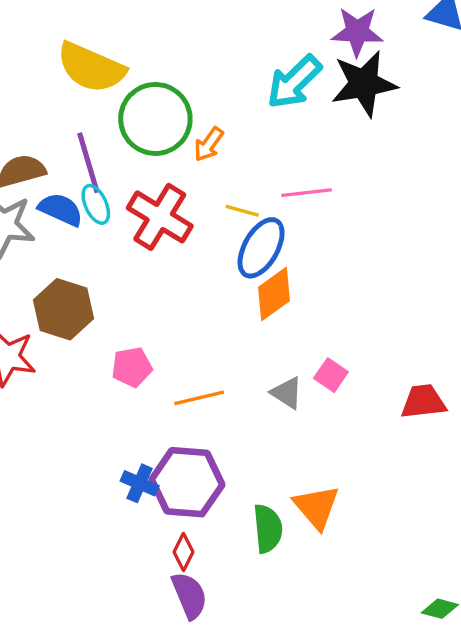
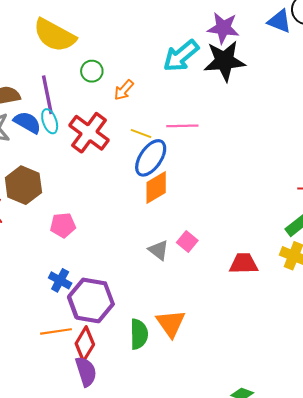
green circle: (155, 119) -> (92, 71), size x0.5
orange line: (199, 398) -> (56, 331), moved
blue cross: (140, 483) -> (60, 280), moved
red diamond: (184, 552) -> (85, 344), size x1.5

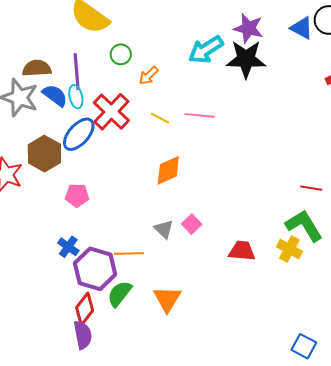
blue ellipse: (151, 158) -> (79, 134), moved
orange line: (56, 331) -> (129, 253), moved
green semicircle: (139, 334) -> (119, 294), moved, turned -148

